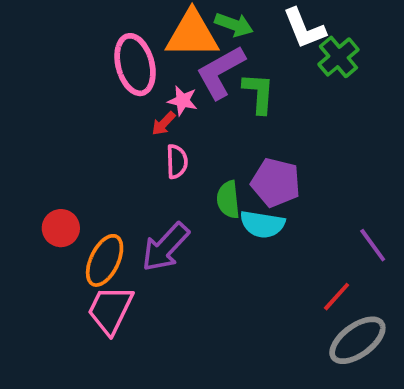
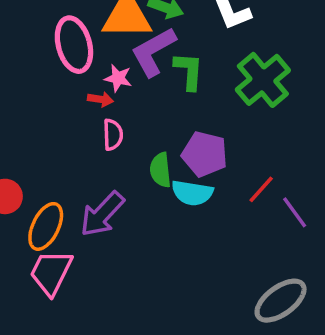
green cross: (338, 57) -> (263, 80), moved, size x1.4
red arrow: (164, 123) -> (100, 99), turned -125
red line: (337, 297) -> (261, 189), moved

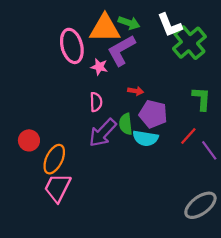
green L-shape: (189, 71) -> (202, 99), moved
green cross: (263, 80) -> (189, 43), moved
red arrow: (100, 99) -> (136, 91), moved
purple arrow: (102, 214) -> (103, 133), moved

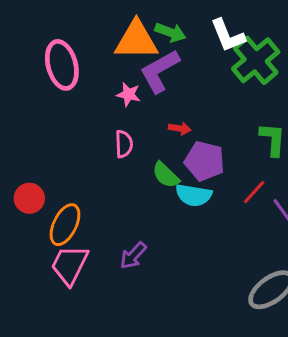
pink ellipse: (72, 46) -> (62, 65), moved
green semicircle: (126, 124) -> (166, 175), turned -40
purple arrow: (103, 133) -> (133, 256), moved, size x0.7

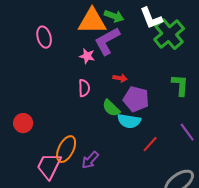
pink ellipse: (62, 65) -> (44, 37), size x0.7
red line: (254, 192) -> (150, 144), moved
orange ellipse: (65, 225) -> (66, 149), moved

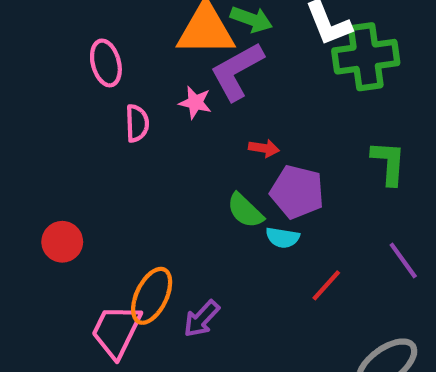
green cross: (169, 34) -> (366, 57), turned 32
pink semicircle: (84, 88) -> (137, 123), moved
cyan semicircle: (129, 121) -> (283, 238), size x0.7

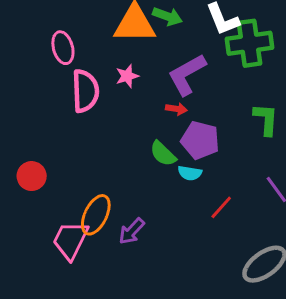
purple L-shape: (237, 71) -> (187, 75), moved
pink star: (195, 102) -> (127, 76), turned -30
pink semicircle: (137, 123) -> (85, 91), size x1.6

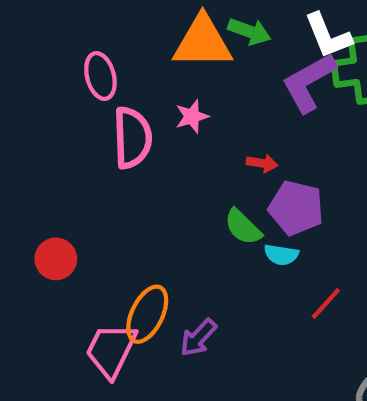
purple L-shape: (187, 75) -> (309, 82), moved

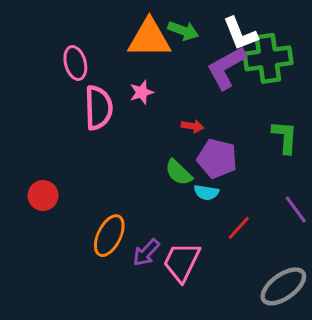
pink trapezoid: (111, 350) -> (182, 262), moved

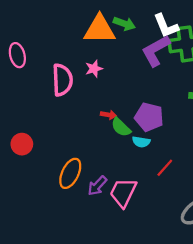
pink ellipse: (75, 63) -> (17, 55), moved
red arrow: (192, 126) -> (109, 115), moved

